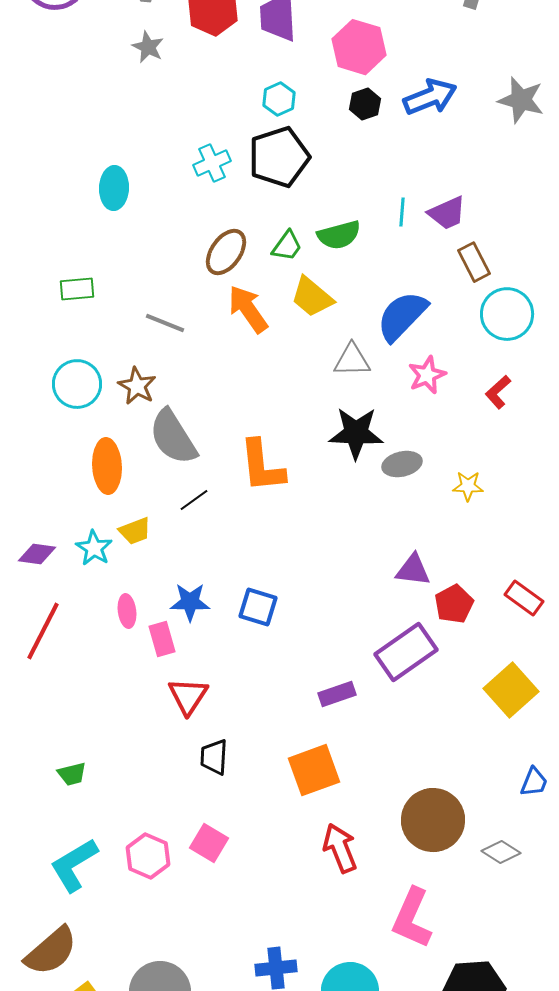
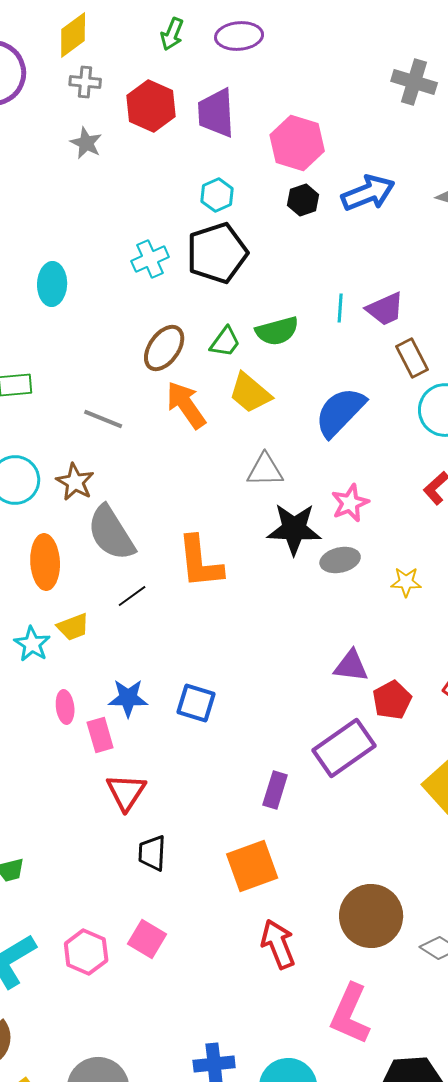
gray triangle: (352, 360) -> (265, 470), moved
pink star: (427, 375) -> (350, 503), moved
purple rectangle: (337, 694) -> (275, 790), turned -54

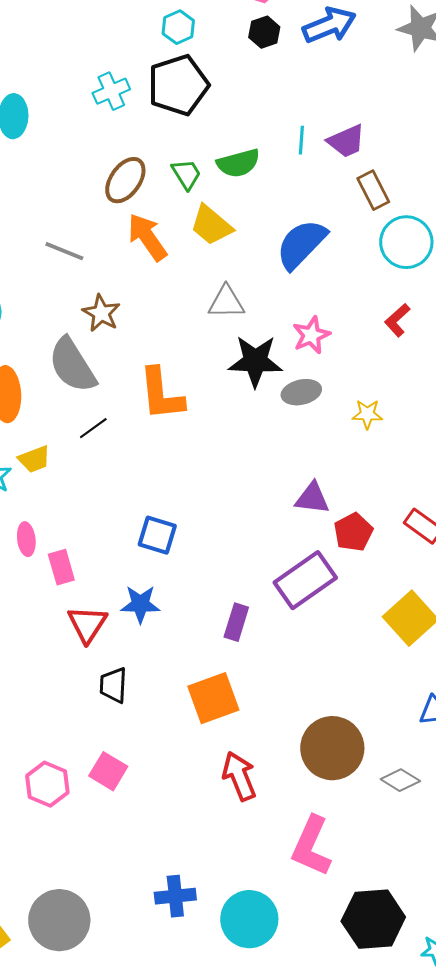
green trapezoid: (225, 342) -> (186, 174), turned -68
brown star: (75, 482) -> (101, 313), moved
blue star: (128, 698) -> (140, 604), moved

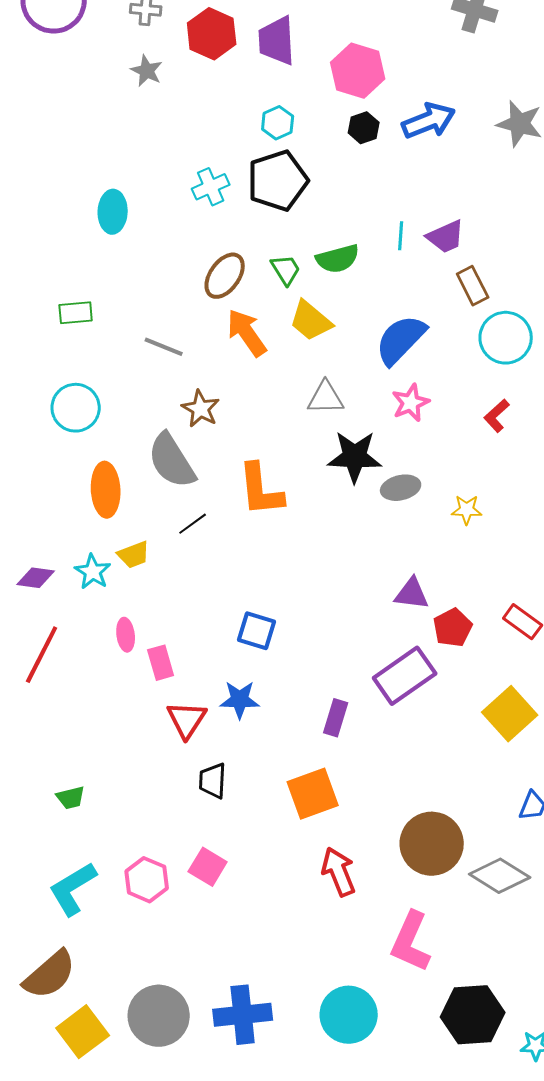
pink star: (311, 335) -> (411, 403), moved
gray diamond: (400, 780) -> (500, 876), size x1.5
blue cross: (175, 896) -> (243, 1015), moved, size x1.4

